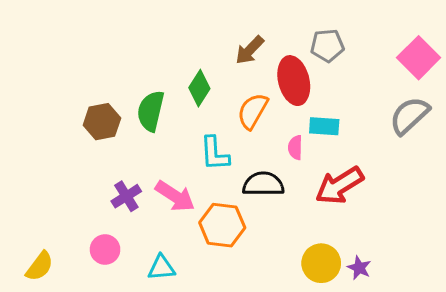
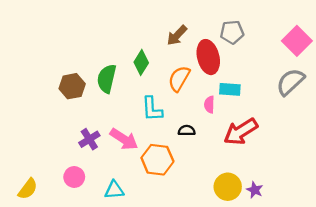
black semicircle: (263, 184) -> (187, 131), size x0.6

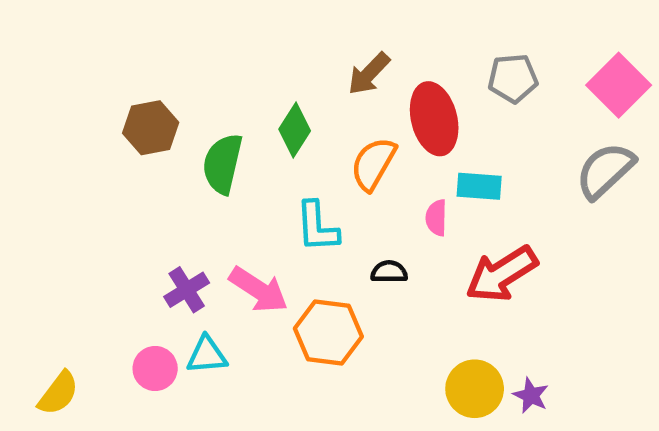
gray pentagon: (232, 32) -> (513, 78), moved
brown hexagon: (72, 86) -> (151, 128), moved
cyan triangle: (114, 190) -> (207, 355), moved

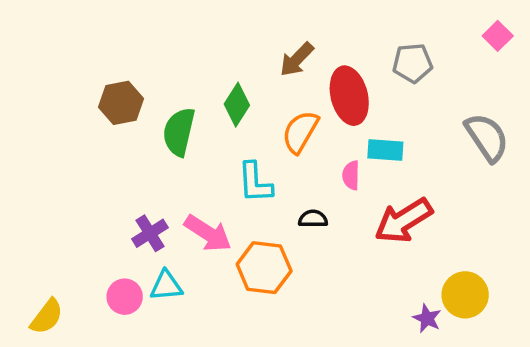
pink square: (619, 85) -> (498, 36), moved, size x0.6
gray semicircle: (605, 170) -> (487, 137), turned 99
yellow circle: (475, 389) -> (465, 295), moved

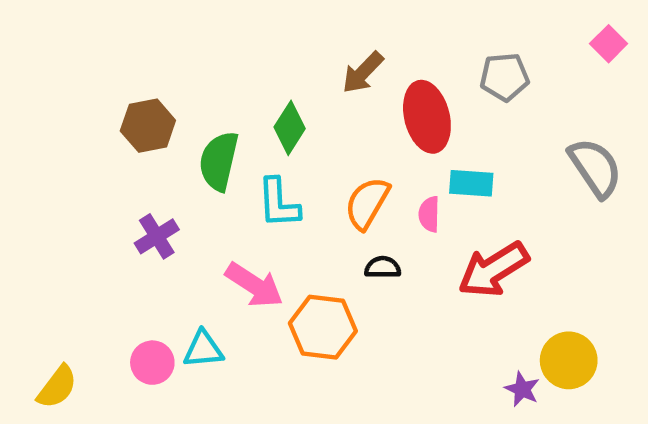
orange semicircle: (300, 132) -> (367, 203), moved
cyan L-shape: (255, 183) -> (279, 203), moved
purple cross: (150, 233) -> (157, 236), moved

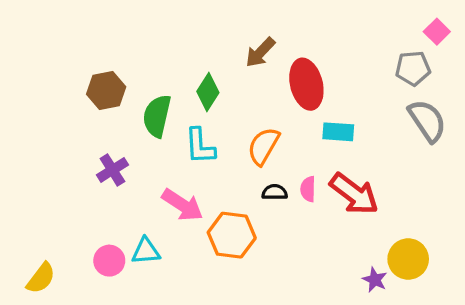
gray pentagon: (504, 77) -> (413, 68), moved
pink semicircle: (429, 214) -> (308, 189), moved
red arrow: (493, 270) -> (354, 194), turned -111

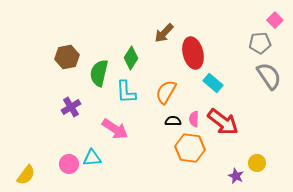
cyan rectangle: (338, 132) -> (213, 83), turned 36
orange hexagon: (232, 235) -> (190, 148), moved
yellow circle: (408, 259) -> (257, 163), size x0.7

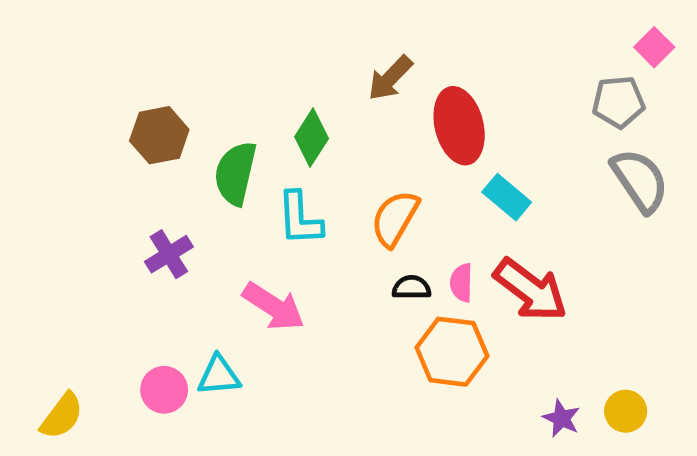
yellow circle: (257, 163) -> (626, 411), moved

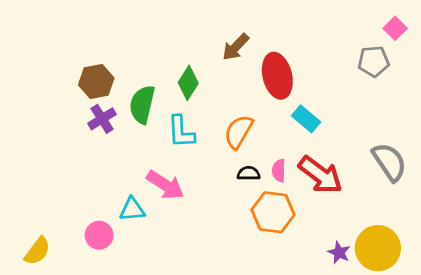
gray semicircle: (640, 180) -> (389, 162), moved
purple cross: (169, 254) -> (102, 119), moved
cyan triangle: (219, 375) -> (132, 209), moved
yellow circle: (626, 411) -> (378, 248), size x1.8

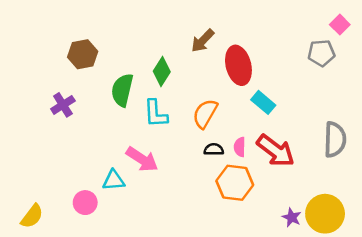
brown hexagon: (96, 81) -> (83, 54), moved
purple cross: (102, 119) -> (63, 105), moved
gray semicircle: (389, 162) -> (335, 140), turned 36

